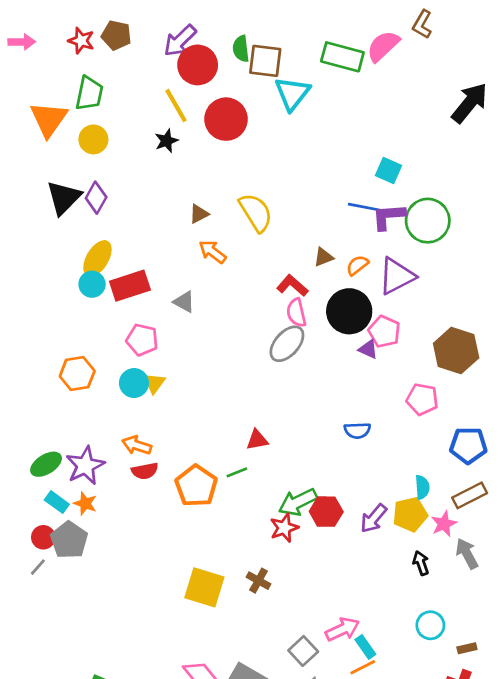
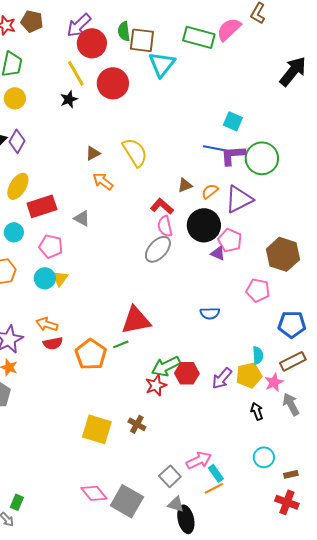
cyan circle: (92, 284) -> (14, 232), moved
red triangle: (257, 440) -> (136, 320), size x1.8

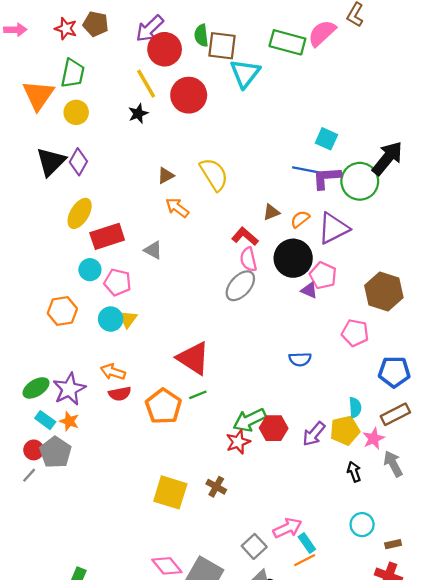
black arrow: (293, 71) -> (387, 158), moved
cyan circle: (14, 232) -> (90, 270), moved
red triangle: (136, 320) -> (193, 358), moved, turned 44

